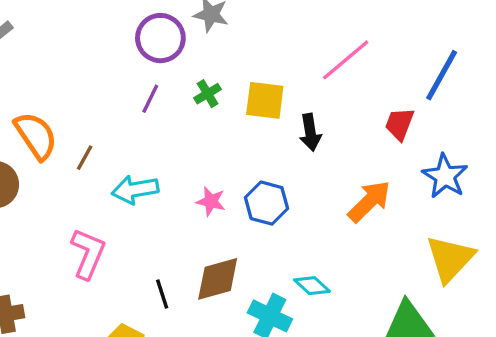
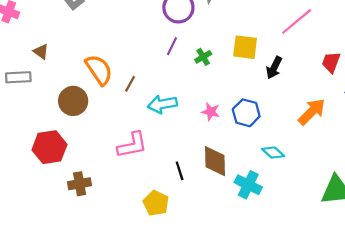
green cross: (208, 94) -> (203, 57), moved
black arrow: (310, 132) -> (274, 68), turned 35
pink L-shape: (88, 254) -> (132, 145), turned 56
brown diamond: (218, 279) -> (215, 161), turned -76
cyan diamond: (312, 286) -> (273, 153), moved

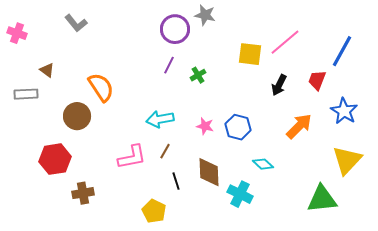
yellow square: (245, 47) -> (250, 54), moved
black arrow: (274, 68) -> (279, 85), moved
brown line: (130, 84) -> (165, 151), moved

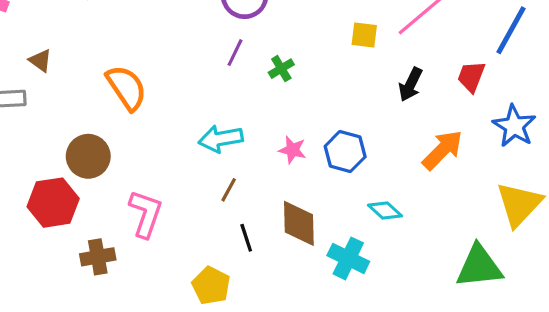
yellow square: (250, 54) -> (364, 35), size x0.7
brown circle: (77, 116) -> (88, 156), moved
pink L-shape: (132, 157) -> (146, 214), moved, turned -60

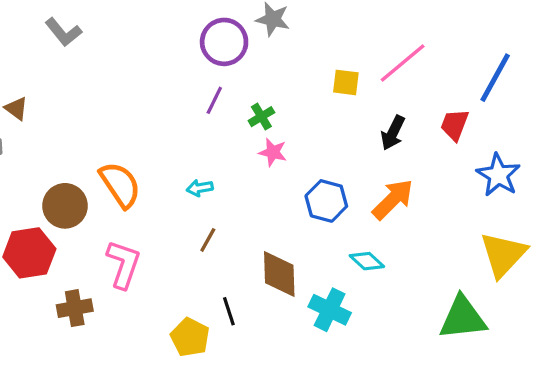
orange semicircle: (126, 88) -> (120, 185), moved
cyan arrow: (221, 139) -> (200, 188), size x0.6
pink star: (292, 150) -> (273, 152), moved
orange arrow: (442, 150) -> (393, 199), moved
black line: (246, 238) -> (229, 311), moved

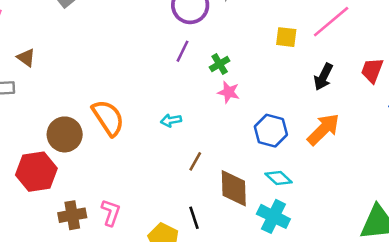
brown line: (208, 240) -> (195, 161), moved
cyan diamond: (367, 261) -> (279, 178), moved
pink L-shape: (123, 264) -> (111, 213), moved, size x0.7

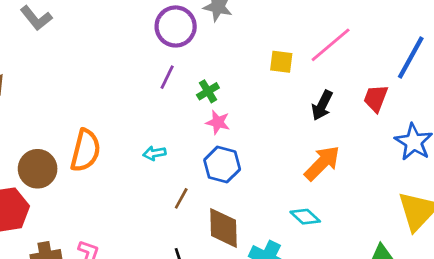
orange semicircle: (108, 118) -> (85, 150), turned 48
blue hexagon: (271, 131) -> (222, 165), moved
cyan diamond: (279, 178) -> (305, 217), moved

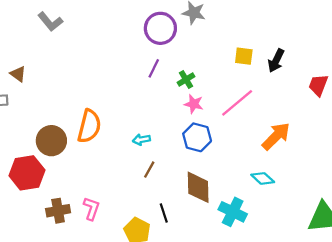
pink line: (331, 45) -> (237, 103), moved
black arrow: (322, 105) -> (276, 61), moved
cyan arrow: (154, 153) -> (141, 140), moved
brown line: (181, 198) -> (149, 170), moved

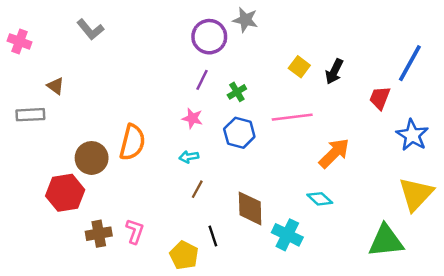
yellow square: (244, 56) -> (299, 67), turned 30
pink line: (237, 103) -> (292, 117), turned 33
pink star: (194, 104) -> (192, 118), moved
blue hexagon: (197, 137) -> (239, 133), moved

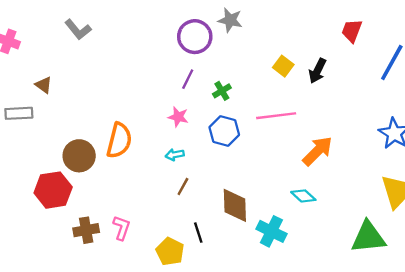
red trapezoid: (380, 98) -> (352, 31), moved

